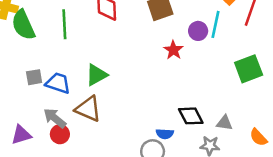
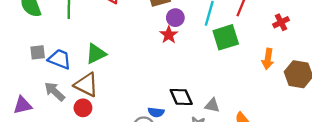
purple circle: (198, 31) -> (175, 18), moved
green square: (249, 69) -> (226, 37), moved
red circle: (60, 134) -> (83, 108), moved

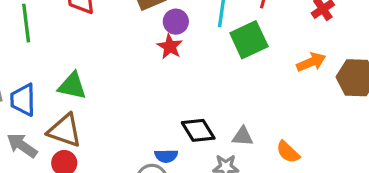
green triangle: (96, 54) -> (72, 86), turned 45
blue trapezoid: (59, 59) -> (23, 100), turned -105
orange arrow: (268, 59) -> (311, 62), turned -114

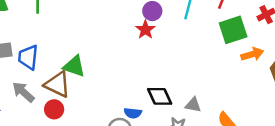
green square: (249, 40) -> (233, 30), moved
green triangle: (72, 86) -> (74, 66), moved

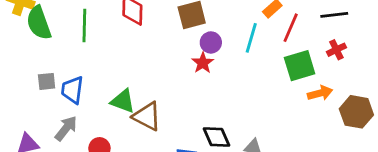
brown triangle: (57, 84) -> (147, 116), moved
gray arrow: (23, 92) -> (66, 128), turned 85

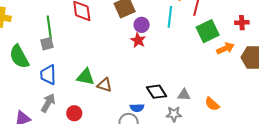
green semicircle: (39, 23) -> (19, 57), moved
red cross: (336, 50) -> (242, 23), moved, turned 32
gray square: (47, 81) -> (47, 44), moved
brown triangle: (147, 116) -> (105, 85), size x0.7

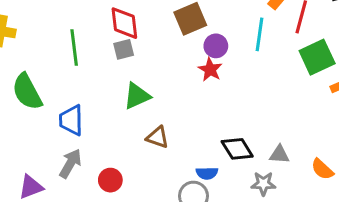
gray square: (47, 44) -> (124, 49), moved
green triangle: (86, 77) -> (137, 96), moved, turned -36

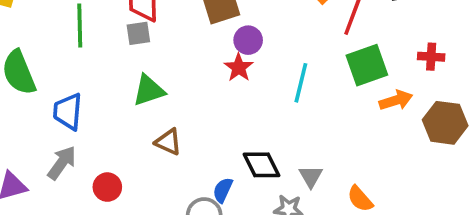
cyan line: (260, 34) -> (301, 83), moved
gray triangle: (279, 154) -> (311, 176), turned 50
blue semicircle: (207, 173) -> (223, 190), turned 110

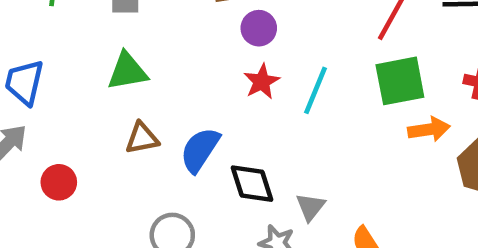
red star: (239, 68) -> (262, 82), moved
brown triangle: (168, 142) -> (142, 138), turned -44
blue semicircle: (223, 190) -> (200, 150), moved, size x1.5

